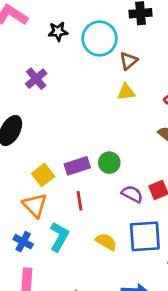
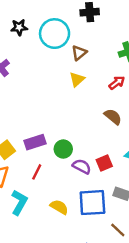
yellow triangle: (126, 92) -> (77, 79), turned -35
green circle: (109, 163) -> (63, 149), moved
red line: (79, 201) -> (37, 172), turned 35

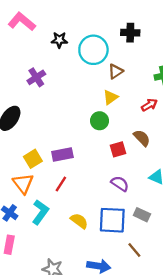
green circle: (63, 149) -> (100, 121), moved
red square: (104, 163) -> (118, 149), moved
purple semicircle: (82, 166) -> (120, 184), moved

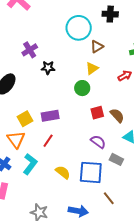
black star: (59, 40) -> (48, 68), moved
brown semicircle: (142, 138) -> (117, 115), moved
gray rectangle: (142, 215) -> (116, 159), moved

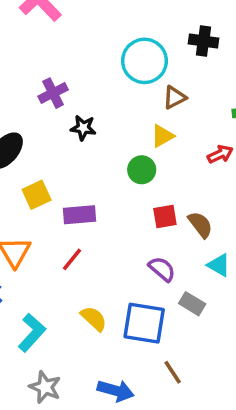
yellow square: (25, 119) -> (37, 195), moved
cyan L-shape: (30, 164) -> (32, 333), moved

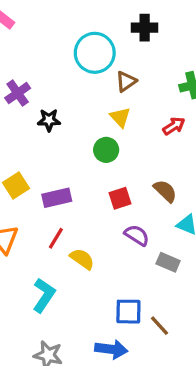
yellow triangle: (162, 136) -> (120, 117), turned -35
red square: (165, 216) -> (120, 198), moved
yellow semicircle: (94, 319) -> (82, 259), moved
blue square: (144, 323) -> (128, 312), moved, size x0.7
cyan L-shape: (32, 333) -> (44, 295), moved

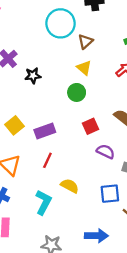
yellow semicircle: (82, 259) -> (70, 186), moved
blue square: (128, 312) -> (110, 194), moved

